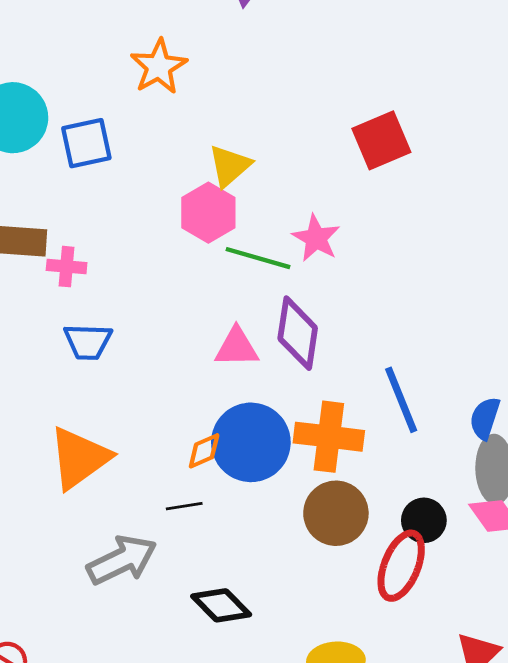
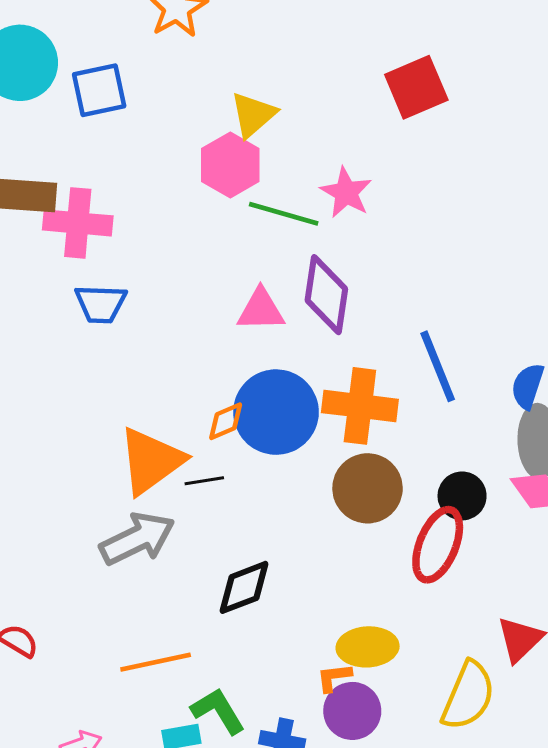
pink cross: (67, 267) -> (78, 223), size x1.6
orange triangle: (79, 458) -> (151, 461), moved
black diamond: (221, 605) -> (244, 587), turned -66

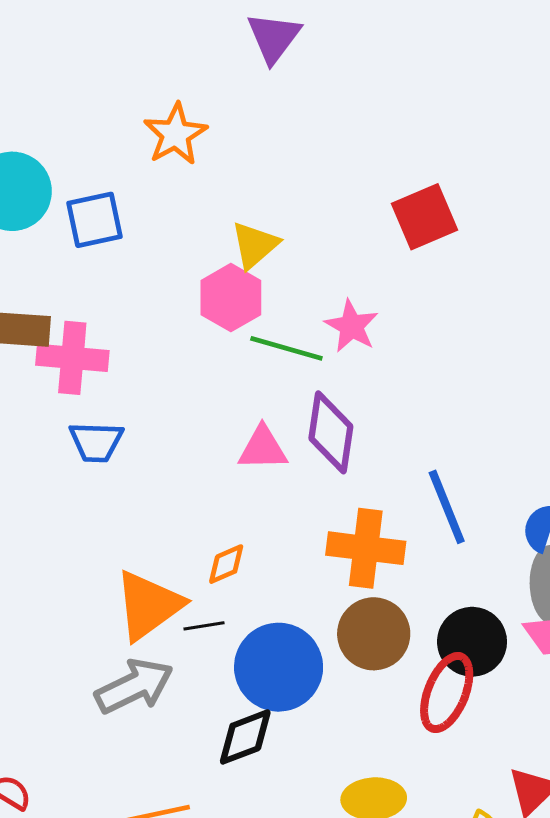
blue circle: (276, 412) -> (279, 667), moved
black circle: (462, 496) -> (472, 642), size x1.4

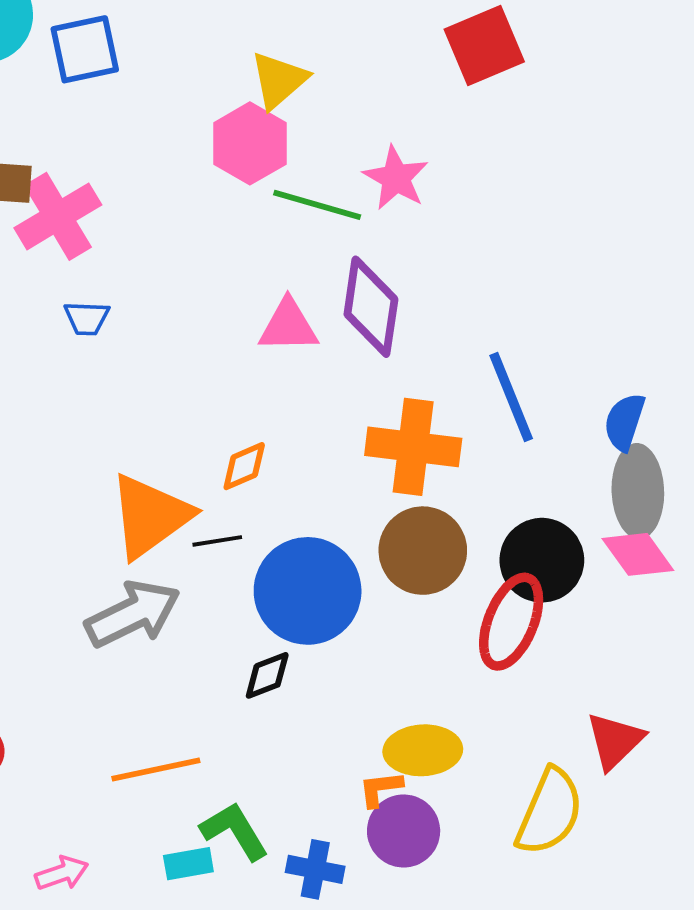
pink cross: (72, 358) -> (58, 216), turned -36
blue trapezoid: (96, 442) -> (87, 318), size x0.7
black diamond: (245, 737) -> (267, 675), size x0.7

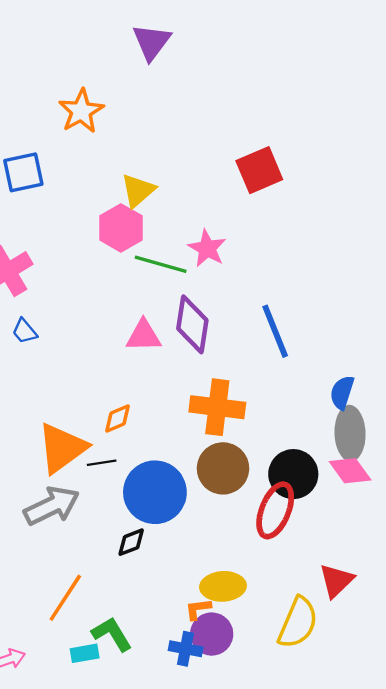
blue trapezoid: (87, 318) -> (25, 331), turned 48
blue line: (511, 397) -> (275, 331), moved
orange line: (156, 770) -> (65, 598), turned -45
blue cross: (315, 869) -> (186, 649), moved

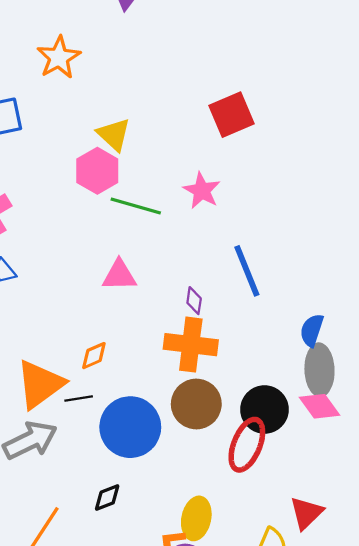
yellow triangle: (138, 191) -> (114, 134), turned -36
pink star: (207, 248) -> (202, 191), moved
purple diamond: (192, 324) -> (194, 301), moved, size x0.5
black diamond: (131, 542) -> (107, 498), moved
yellow ellipse: (223, 586) -> (196, 518), turned -75

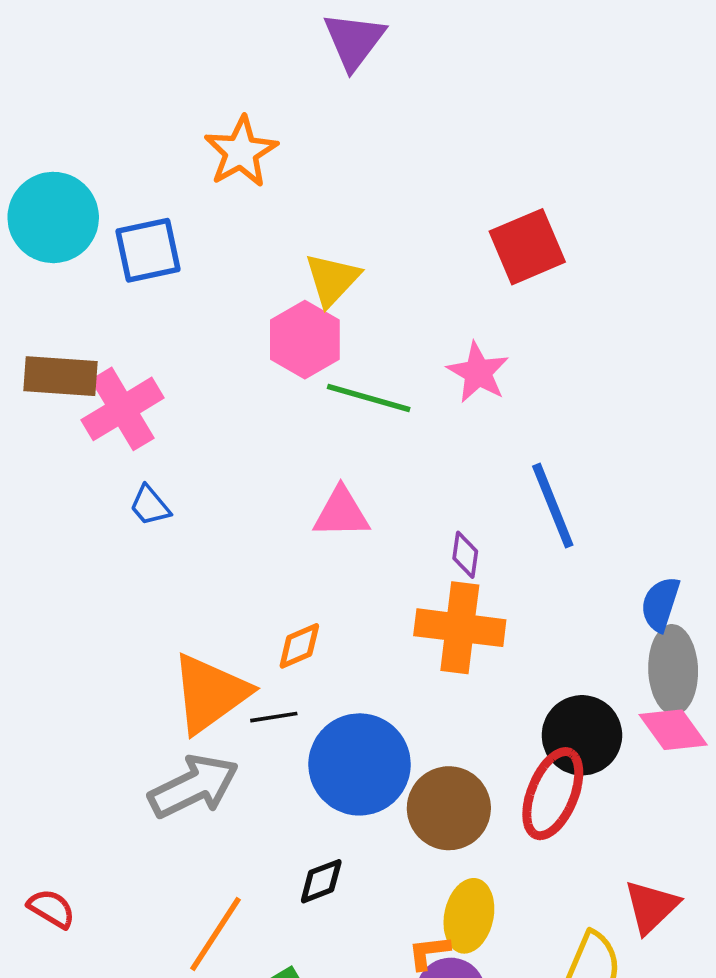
yellow triangle: (114, 134) -> (332, 279), turned 30
brown circle: (196, 404) -> (449, 808), moved

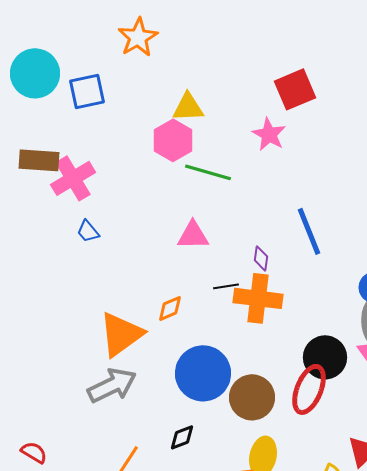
yellow triangle: (332, 279) -> (188, 107), turned 44
pink star: (478, 372) -> (269, 134), moved
black line: (274, 717) -> (226, 286), moved

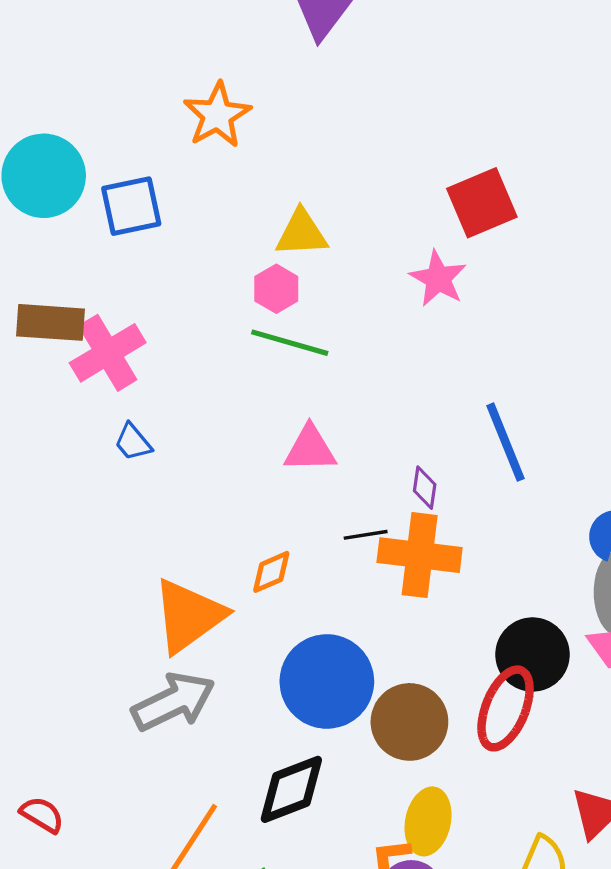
pink hexagon: (173, 140) -> (276, 289), size x0.7
green line: (208, 172) -> (290, 343), moved
black diamond: (182, 437) -> (291, 789), size x1.6

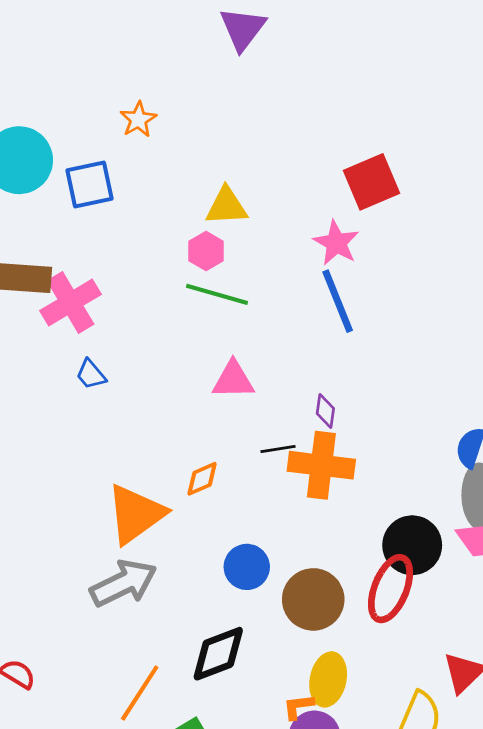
orange star: (217, 115) -> (138, 119), moved, size x0.7
blue line: (506, 442) -> (338, 301), moved
blue circle: (327, 681) -> (247, 567), size x0.6

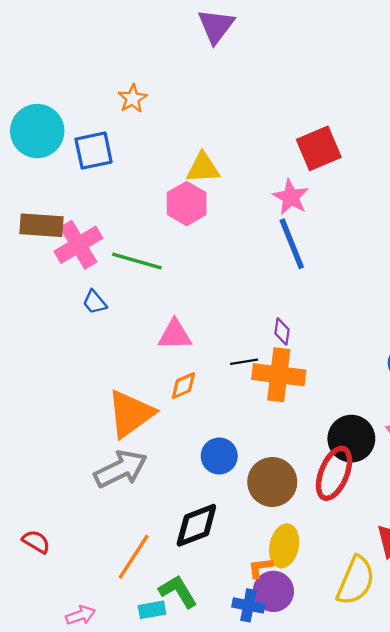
pink hexagon: (206, 251) -> (187, 204), size x1.4
green line: (217, 294) -> (137, 261), moved
pink triangle: (233, 380) -> (175, 335), moved

